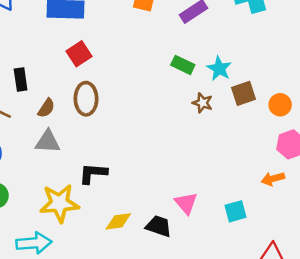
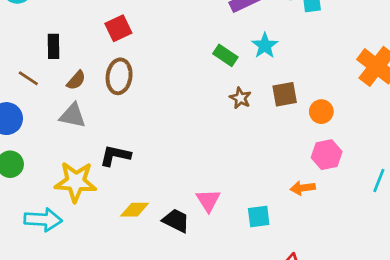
cyan star: (219, 69) -> (265, 46), moved

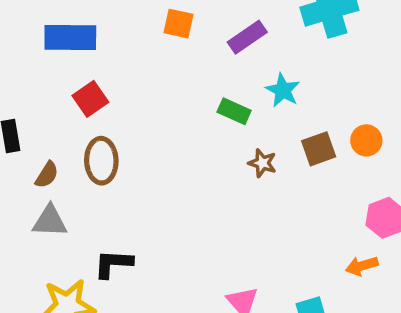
orange circle: (321, 112) -> (366, 140), moved

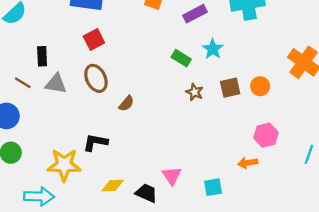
brown ellipse: (101, 161) -> (96, 78), turned -32
brown semicircle: (47, 175) -> (126, 103), moved
gray triangle: (50, 221) -> (56, 84), moved

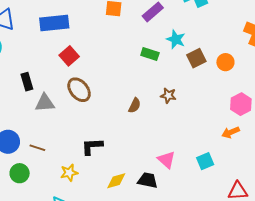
brown line: (23, 83) -> (37, 148), moved
brown square: (230, 88) -> (196, 58), moved
brown star: (195, 92) -> (168, 95), moved
brown semicircle: (126, 103) -> (135, 105), moved
yellow star: (64, 165) -> (69, 173), size x0.6

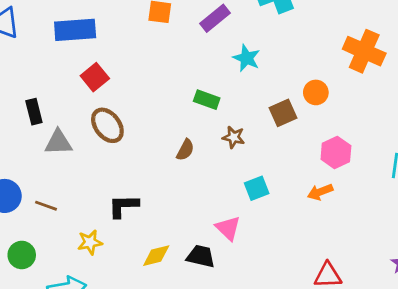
green rectangle: (150, 54) -> (207, 100), moved
brown square: (196, 58) -> (283, 113), moved
cyan square: (205, 161) -> (257, 188), moved
green circle: (20, 173) -> (22, 255), moved

